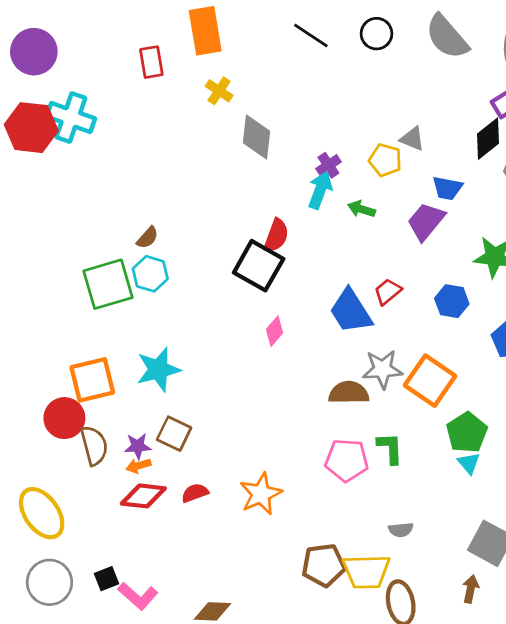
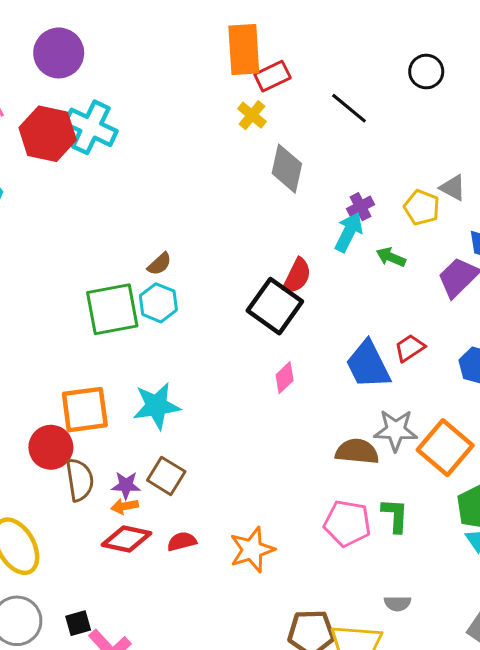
black line: (311, 36) -> (349, 108), moved
red rectangle: (151, 62) -> (272, 76), moved, turned 68

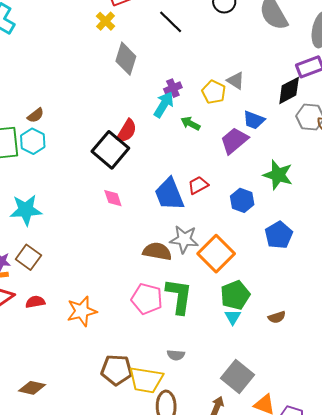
pink diamond: (285, 378) -> (113, 198), turned -70
green L-shape: (395, 515) -> (179, 296), size x1.5

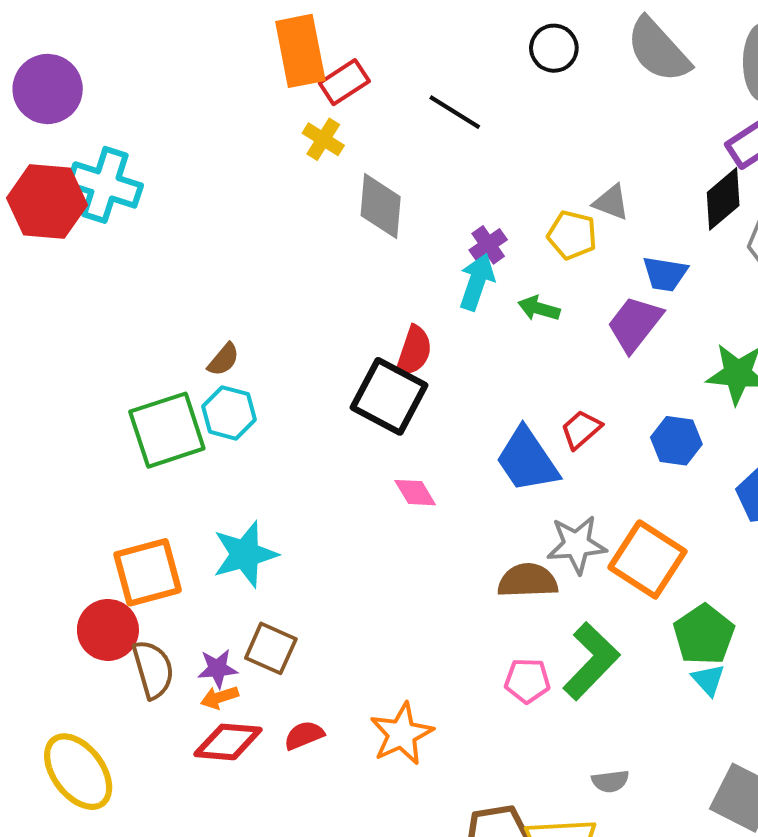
green L-shape: (179, 296) -> (591, 661), turned 48
pink pentagon: (147, 299) -> (527, 681), size x0.7

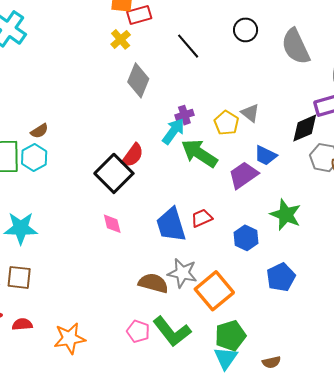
green arrow: (539, 308) -> (199, 153), size x1.8
brown square: (271, 648) -> (19, 277), turned -35
green L-shape: (591, 661) -> (172, 331), turned 81
cyan triangle: (708, 680) -> (226, 358), size x1.4

